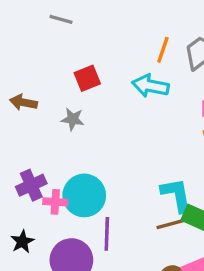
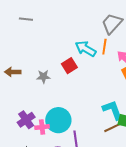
orange line: (163, 50) -> (104, 47), moved
red square: (87, 78) -> (69, 66), moved
cyan arrow: (150, 86) -> (86, 49), turned 30

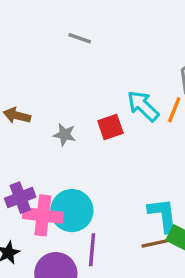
gray line: (26, 19) -> (80, 38), moved
pink cross: (42, 127) -> (43, 215), size x1.6

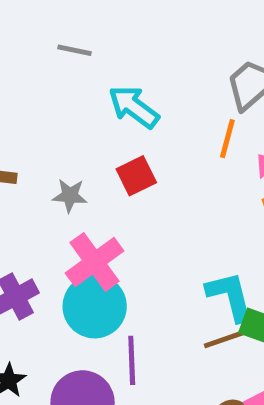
cyan arrow: (143, 106) -> (134, 107), moved
pink cross: (43, 215) -> (95, 262), moved, turned -36

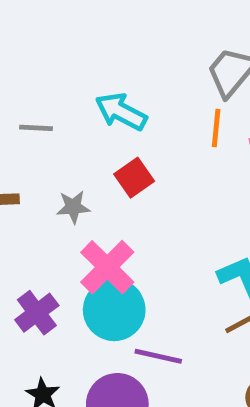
gray line: (75, 50) -> (36, 128), moved
purple line: (132, 360) -> (158, 356), turned -66

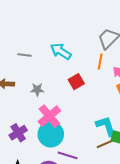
red square: (134, 178) -> (76, 82), moved

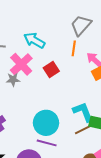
pink cross: (49, 116) -> (21, 64), moved
cyan circle: (51, 134) -> (46, 123), moved

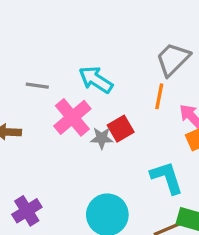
gray star: (13, 80) -> (102, 138), moved
cyan L-shape: (83, 112) -> (167, 178), moved

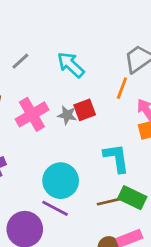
gray line: (37, 86) -> (20, 61), turned -60
pink cross: (72, 117) -> (32, 114), moved

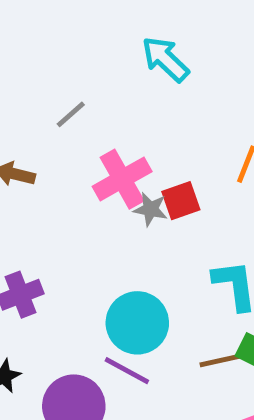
cyan arrow: (71, 65) -> (165, 59), moved
pink cross: (32, 114) -> (122, 179), moved

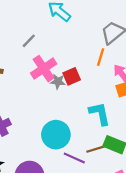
gray line: (71, 114) -> (29, 41), moved
purple line: (127, 371) -> (74, 158), moved

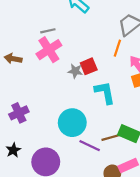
gray line: (29, 41) -> (48, 31), turned 32
pink cross: (44, 69) -> (49, 50), moved
cyan L-shape: (100, 114) -> (105, 93), moved

